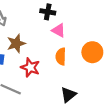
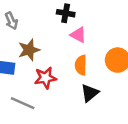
red star: (30, 67) -> (45, 78), turned -30
black triangle: (68, 95) -> (90, 93), moved

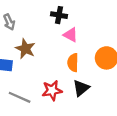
brown star: (29, 50) -> (25, 49), turned -30
red star: (45, 78) -> (52, 90), moved

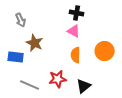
black cross: (59, 15) -> (77, 13), moved
black triangle: (81, 88) -> (84, 86), moved

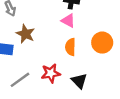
gray line: (30, 85) -> (20, 80), turned -60
black triangle: (84, 86) -> (79, 81), turned -35

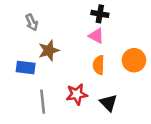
brown star: (25, 34) -> (49, 50), turned 30
gray line: (20, 80) -> (43, 102), turned -60

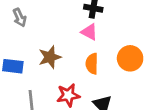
brown star: (49, 50) -> (50, 57), moved

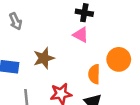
orange semicircle: (92, 64) -> (94, 74), moved

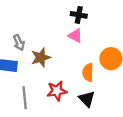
gray arrow: (16, 21) -> (19, 43), moved

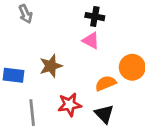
gray arrow: (19, 43) -> (26, 14), moved
orange semicircle: (88, 72) -> (106, 83), turned 66

